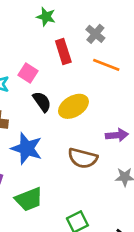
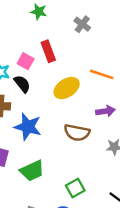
red rectangle: (63, 52) -> (48, 51), moved
orange line: (106, 65) -> (102, 74), moved
black semicircle: (42, 102) -> (22, 84), moved

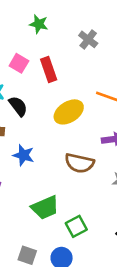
pink square: (26, 61) -> (19, 63), moved
blue star: (28, 127) -> (24, 155), size x0.7
green trapezoid: (32, 171) -> (45, 208), moved

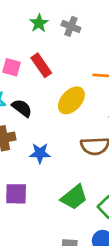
green star: (39, 24) -> (39, 23), moved, turned -30

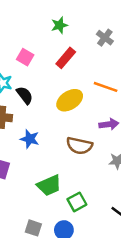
gray cross: (71, 26) -> (105, 38), moved
red rectangle: (41, 65) -> (66, 58), moved, turned 60

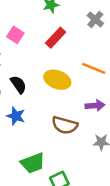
black semicircle: (25, 95) -> (18, 84), moved
yellow ellipse: (70, 100) -> (57, 80), turned 50

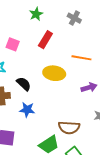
brown semicircle: (65, 125) -> (69, 128), moved

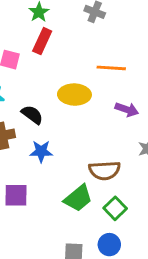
red rectangle: (45, 40) -> (42, 41), moved
purple arrow: (89, 87) -> (127, 109), turned 42

